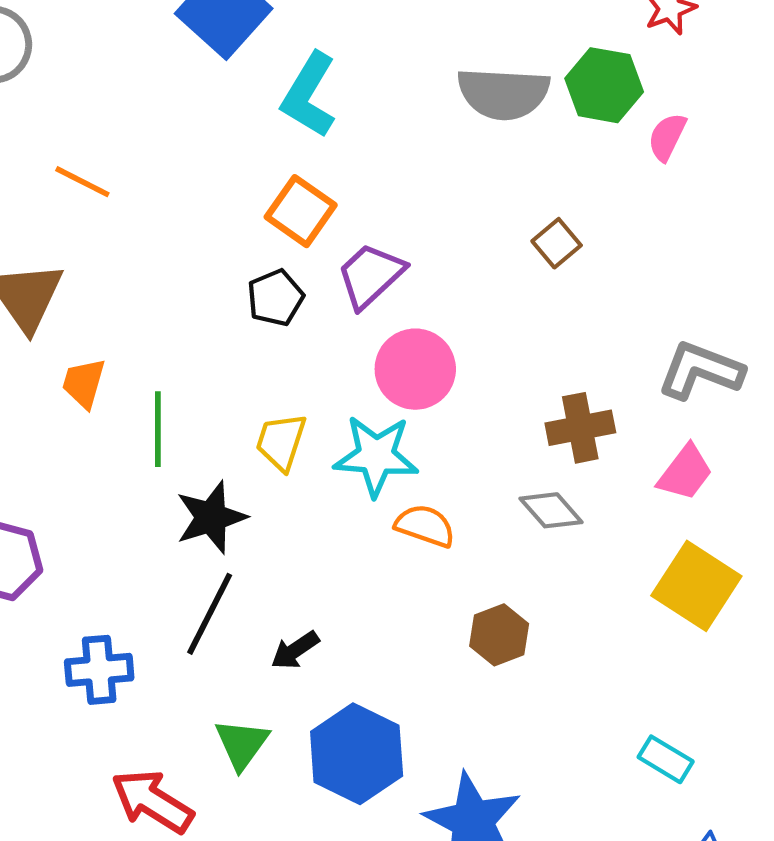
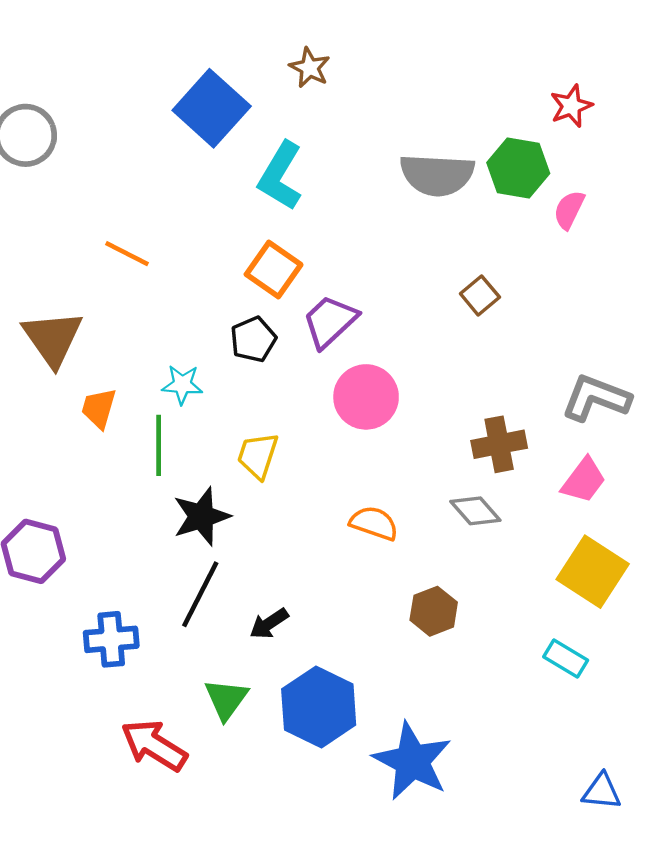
orange line: (82, 182) -> (127, 254), moved
cyan star: (376, 456) -> (182, 385), moved, size x0.6
cyan rectangle: (666, 759) -> (566, 659), moved

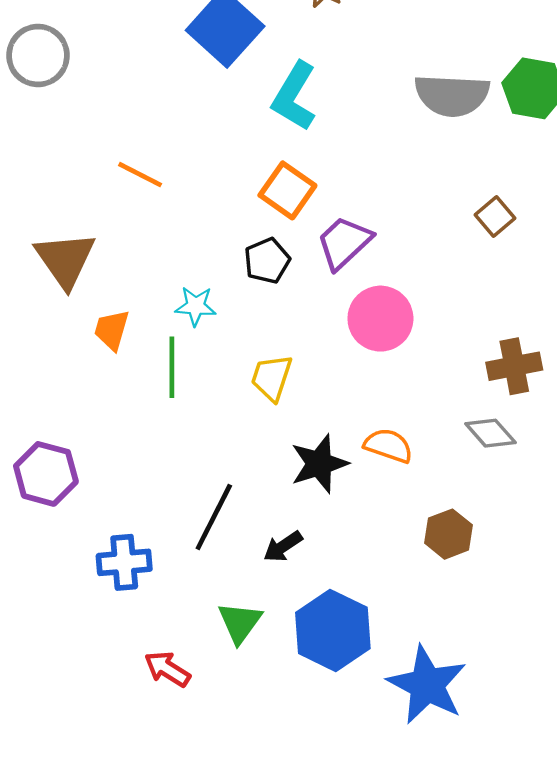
black star: (201, 516) -> (319, 464), moved
red arrow: (154, 745) -> (167, 669), size x0.7

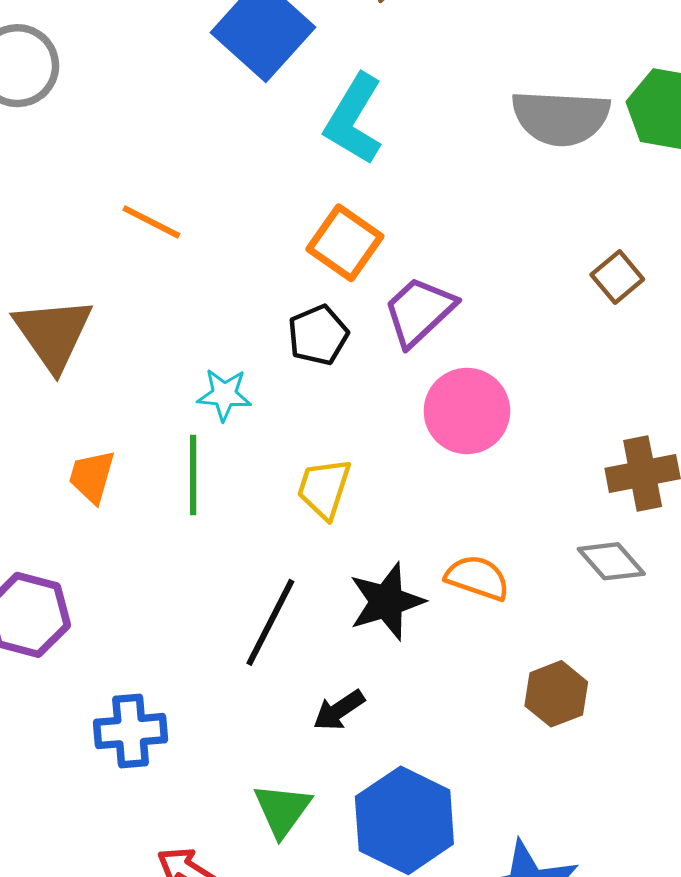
orange trapezoid: (112, 330) -> (92, 476), moved
black line: (214, 517) -> (270, 622), moved

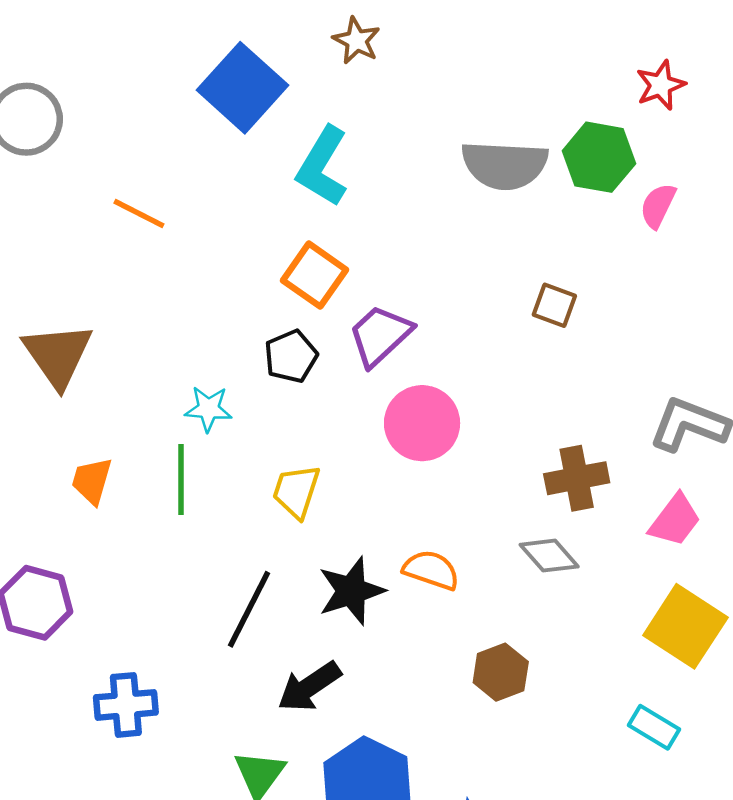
orange line: (151, 222) -> (139, 214), moved
brown square: (617, 277) -> (554, 305), turned -30
black arrow: (339, 710) -> (309, 687), size x1.4

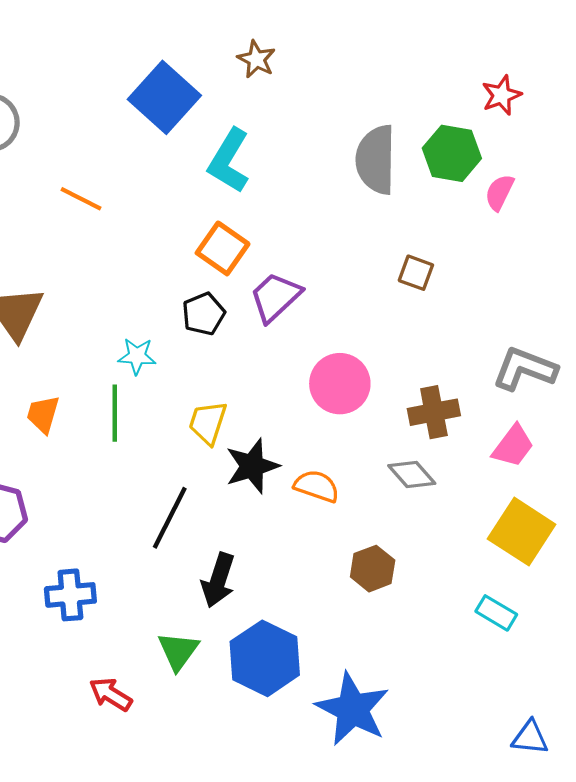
gray semicircle: (505, 165) -> (376, 160), turned 88
pink circle: (422, 423) -> (340, 384), moved
black star: (351, 591) -> (252, 466), moved
black arrow: (309, 687) -> (218, 580), turned -38

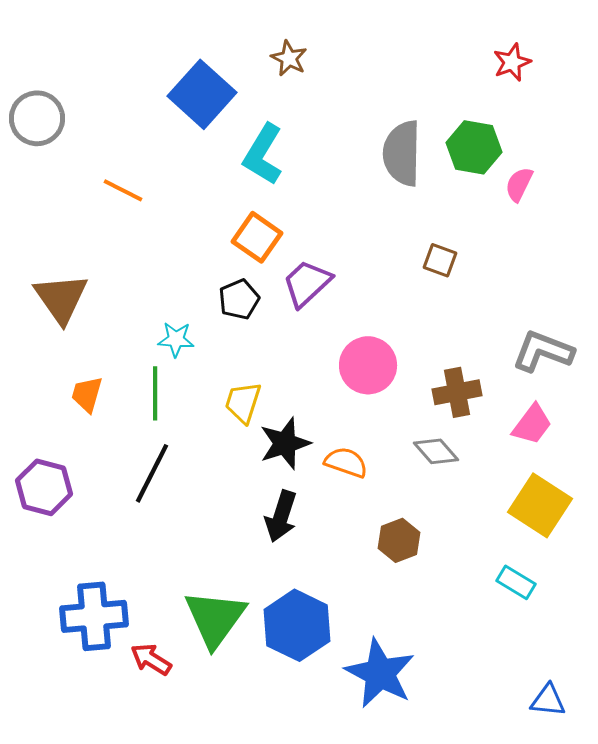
red star: (502, 95) -> (512, 62), moved
black line: (170, 518) -> (152, 473), moved
black arrow: (218, 580) -> (281, 516), moved
blue cross: (70, 595) -> (94, 616), moved, size x1.4
green triangle: (178, 651) -> (215, 618), size x1.6

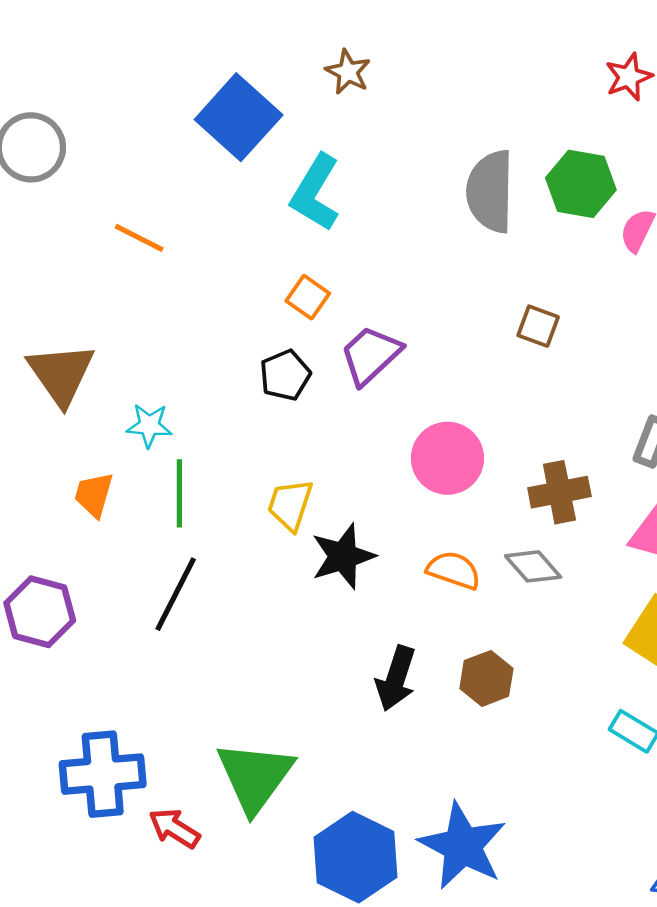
orange square: (257, 237) -> (308, 297), size x0.7
cyan star: (176, 339) -> (149, 425), moved
orange semicircle: (346, 462) -> (454, 570), moved
black arrow: (281, 516) -> (396, 678), moved
blue hexagon: (297, 625) -> (356, 857), moved

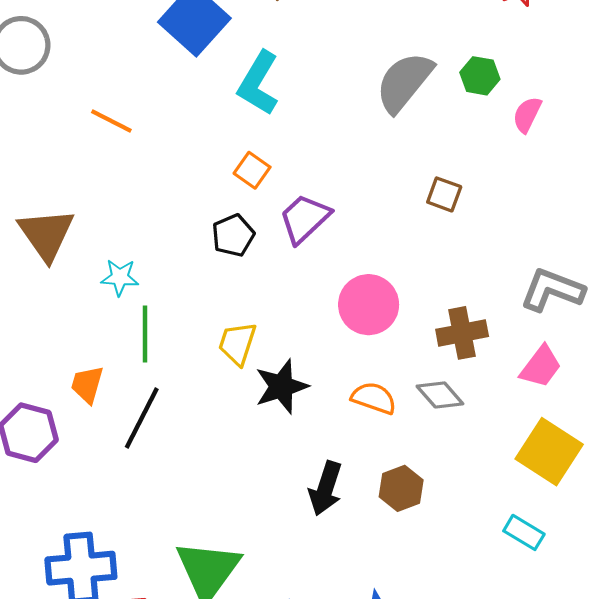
green hexagon: (581, 184) -> (480, 76), size x0.7
gray semicircle: (490, 191) -> (404, 82), turned 38
orange trapezoid: (94, 495) -> (87, 384), moved

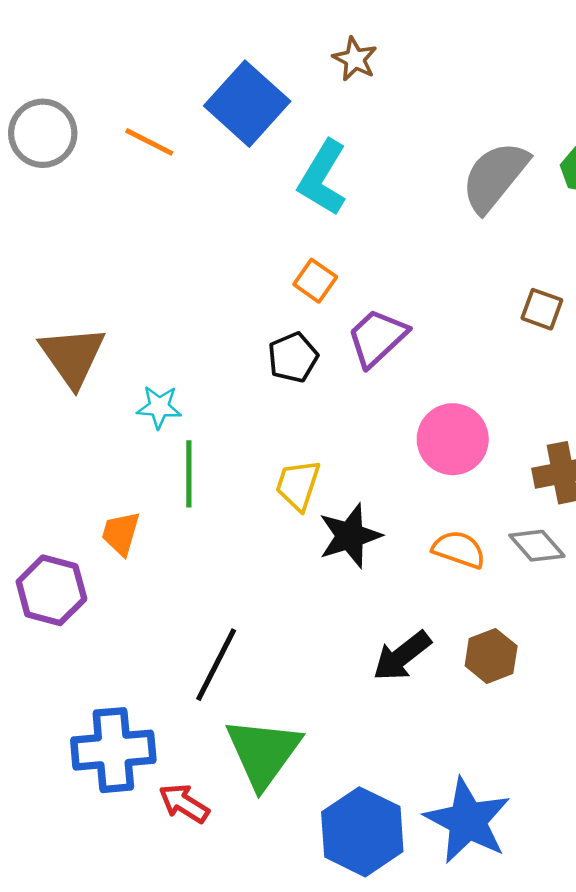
orange line: (111, 121) -> (149, 142), moved
black line: (142, 418) -> (216, 665), moved
black arrow: (326, 488) -> (402, 656), turned 34

